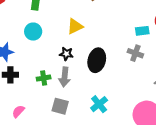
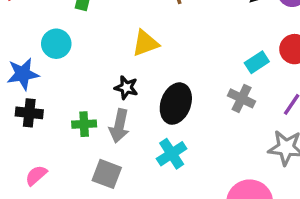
cyan rectangle: (142, 31) -> (257, 62), turned -32
cyan circle: (33, 32) -> (56, 44), moved
cyan cross: (99, 104) -> (172, 154), moved

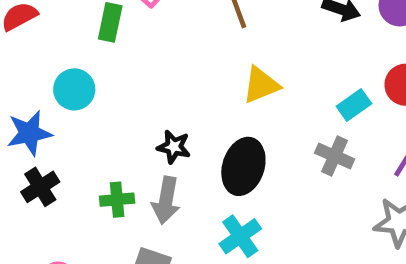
yellow triangle: (145, 43) -> (261, 85), moved
black cross: (29, 113) -> (40, 187), turned -36

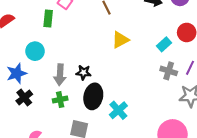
gray cross: (335, 156) -> (169, 71), moved
black ellipse: (243, 166) -> (93, 96), moved
gray arrow: (166, 200) -> (60, 75), moved

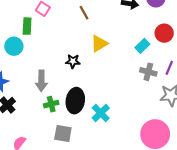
cyan circle: (35, 51) -> (14, 46), moved
black star: (83, 72) -> (73, 61), moved
green cross: (60, 100) -> (51, 104), moved

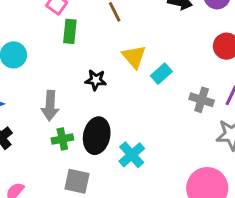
green rectangle: (27, 26) -> (70, 31), moved
yellow triangle: (99, 44) -> (134, 57), turned -42
cyan rectangle: (142, 46) -> (161, 74), moved

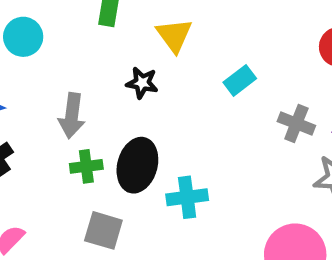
yellow triangle: (134, 57) -> (174, 35), moved
cyan cross: (132, 155) -> (187, 197), turned 30

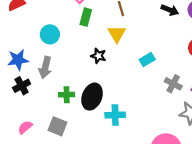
cyan circle: (23, 37) -> (50, 34), moved
gray arrow: (72, 116) -> (45, 67), moved
gray square: (103, 230) -> (58, 126), moved

